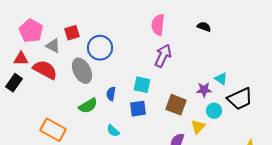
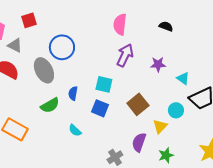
red square: (72, 33) -> (29, 20), moved
purple star: (204, 90) -> (158, 64), moved
brown square: (176, 105) -> (138, 104), turned 30
blue square: (138, 109) -> (100, 108), turned 30

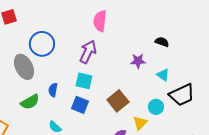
black semicircle: (166, 26) -> (162, 42), moved
purple arrow: (125, 55) -> (88, 52), moved

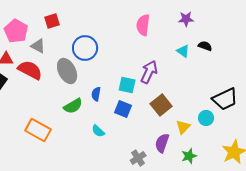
purple arrow: (88, 52) -> (149, 72), moved
purple star: (138, 61) -> (186, 19), moved
cyan triangle: (163, 75) -> (183, 51), moved
cyan circle: (156, 107) -> (206, 118), moved

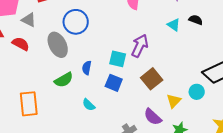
red semicircle: (30, 70) -> (21, 44), size x0.7
orange rectangle: (38, 130) -> (29, 104), turned 55
purple semicircle: (162, 143) -> (153, 117), turned -66

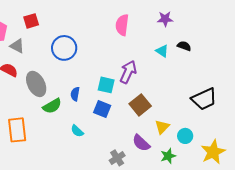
gray ellipse: (58, 45) -> (36, 84), moved
cyan circle: (197, 92) -> (185, 136), moved

